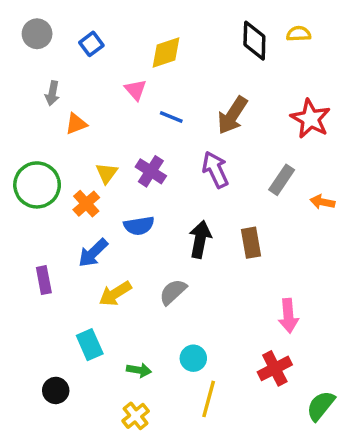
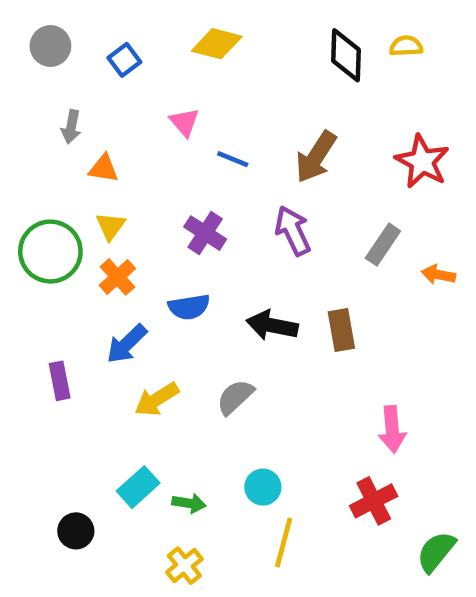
yellow diamond: (166, 52) -> (217, 44), moved, turned 33
orange triangle: (76, 124) -> (104, 168), turned 30
yellow triangle: (107, 173) -> (110, 226), moved
black arrow: (200, 239) -> (272, 325), turned -90
cyan rectangle: (90, 345) -> (138, 487), moved, turned 72

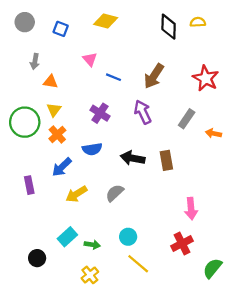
blue square: (124, 60) -> (61, 29), turned -32
yellow line: (284, 542) -> (138, 264), turned -65

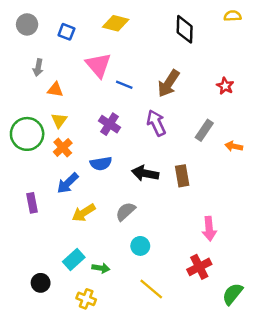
yellow semicircle: (198, 22) -> (233, 16), moved
pink triangle: (90, 59) -> (98, 65), size x1.6
red star: (206, 78) -> (225, 86), size x0.6
cyan circle: (128, 237) -> (140, 246), moved
yellow cross: (90, 275) -> (86, 299), moved, turned -30

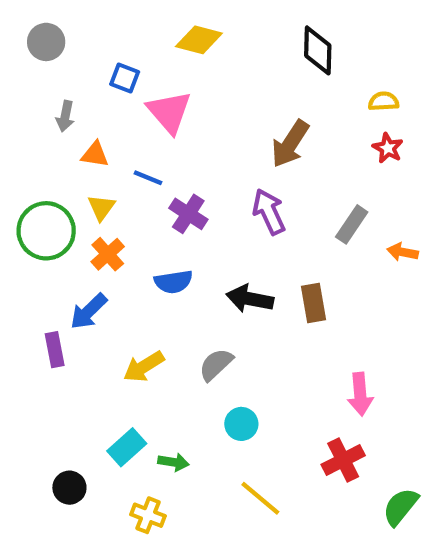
yellow semicircle: (233, 16) -> (384, 101), moved
blue square: (66, 32) -> (125, 78), moved
blue line: (124, 85) -> (148, 178), moved
blue arrow: (68, 183) -> (89, 311), moved

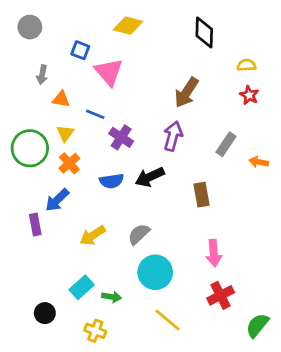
purple arrow: (269, 212) -> (173, 136), turned 40
black arrow: (250, 299) -> (150, 177), moved, turned -36
pink arrow: (360, 394) -> (214, 253), moved
cyan circle: (241, 424) -> (155, 272), size x1.6

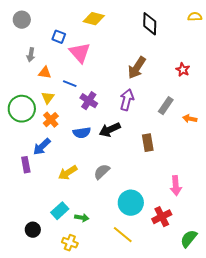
yellow semicircle: (246, 65) -> (195, 17), moved
pink arrow: (214, 253) -> (176, 186), moved
cyan circle: (155, 272) -> (131, 203), moved

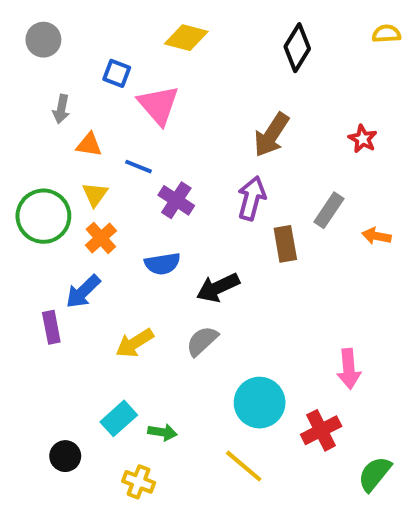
black diamond: (150, 24) -> (297, 48), turned 30
black arrow: (110, 130) -> (218, 288), moved
brown rectangle: (148, 143) -> (285, 244), moved

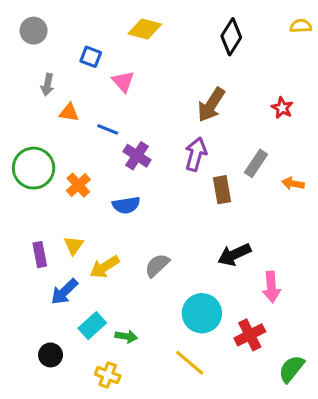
pink triangle: (158, 105) -> (123, 82), size x0.7
yellow triangle: (95, 194) -> (74, 245), moved
black arrow: (218, 288) -> (234, 255), moved
blue arrow: (83, 291) -> (64, 292), moved

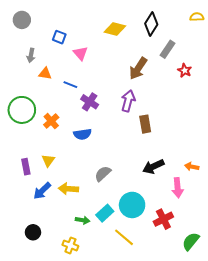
yellow diamond: (145, 29) -> (115, 29), moved
gray rectangle: (256, 163) -> (167, 49), moved
orange arrow: (293, 184) -> (192, 167), moved
yellow arrow: (105, 267) -> (68, 189), moved, turned 36
cyan rectangle: (92, 326) -> (105, 213), moved

